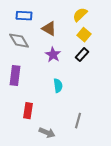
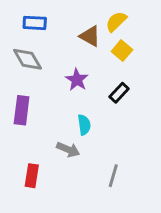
brown triangle: (49, 29) -> (90, 36), moved
black rectangle: (82, 55) -> (119, 93), moved
red rectangle: (28, 111) -> (32, 176), moved
gray arrow: (47, 133) -> (68, 150), moved

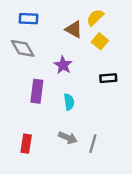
black rectangle: (119, 93) -> (108, 78), moved, turned 42
purple rectangle: (22, 110) -> (37, 91), moved
gray arrow: (68, 150) -> (68, 138), moved

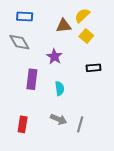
brown triangle: (74, 29) -> (64, 26), turned -35

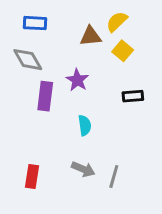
purple rectangle: (32, 79) -> (45, 96), moved

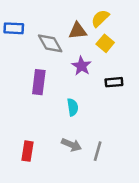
blue rectangle: (35, 23) -> (14, 28), moved
gray diamond: (28, 60) -> (50, 43), moved
purple star: (77, 80) -> (81, 66), moved

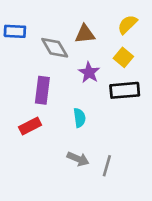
yellow semicircle: (100, 18) -> (127, 24), moved
yellow square: (105, 43) -> (123, 57), moved
black rectangle: (114, 82) -> (125, 90), size x1.5
red rectangle: (28, 151) -> (30, 126), moved, turned 54

